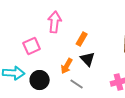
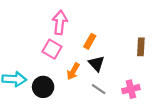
pink square: (32, 46) -> (52, 49), moved, turned -36
gray line: (77, 84) -> (99, 89), moved

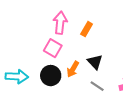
orange rectangle: (90, 41) -> (87, 29), moved
black circle: (43, 87) -> (51, 76), moved

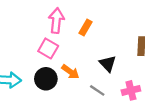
black triangle: (95, 62) -> (108, 64), moved
orange arrow: (73, 69) -> (70, 72), turned -84

